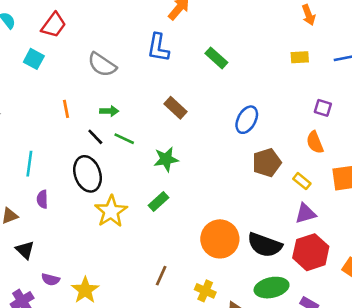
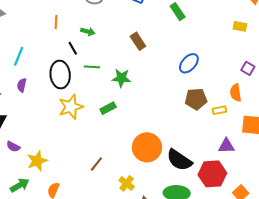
green line: (124, 139) -> (92, 67), moved, turned -35
yellow rectangle: (302, 181) -> (219, 110), moved, turned -64
purple triangle: (305, 213) -> (226, 146), moved

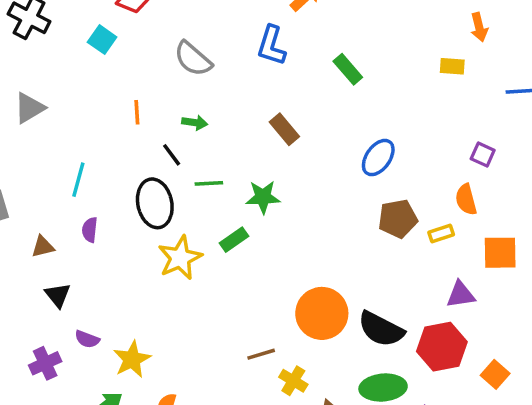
yellow rectangle: (240, 26) -> (452, 66), moved
green rectangle: (108, 108) -> (234, 240), moved
brown line: (96, 164) -> (261, 354), moved, turned 42

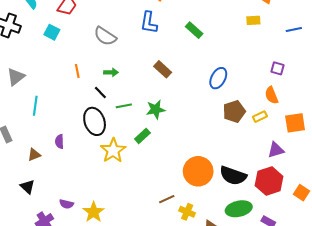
cyan line: (78, 180) -> (35, 106), moved
black triangle: (58, 295) -> (27, 187), moved

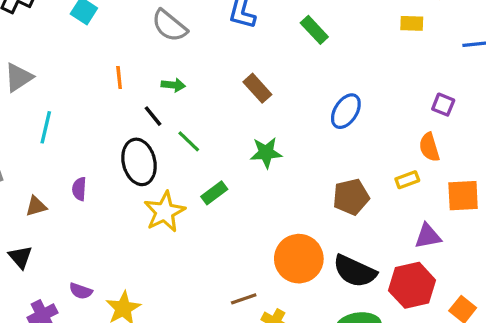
green line: (124, 106) -> (189, 141), turned 49
green star: (156, 110) -> (266, 153), moved
brown pentagon: (234, 111) -> (351, 197), moved

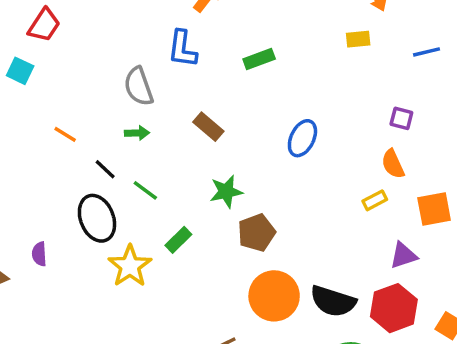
gray semicircle: (169, 26) -> (139, 86), moved, turned 39
green rectangle: (314, 30) -> (259, 59), turned -60
orange line: (119, 78) -> (65, 134), turned -45
green arrow: (173, 85) -> (137, 133), moved
brown pentagon: (351, 197) -> (257, 233), moved

